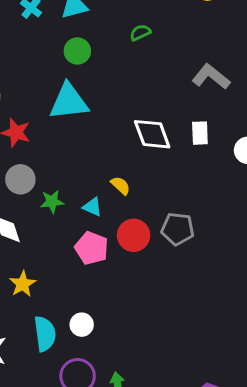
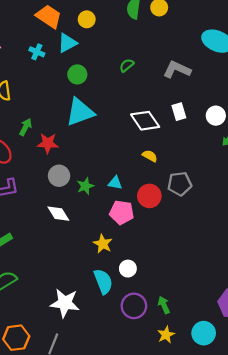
green semicircle: (140, 33) -> (127, 65), moved
yellow semicircle: (121, 186) -> (150, 156), moved
yellow star: (23, 284) -> (103, 244), moved

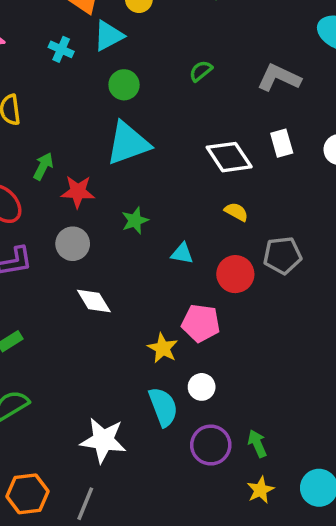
gray circle: (59, 176) -> (73, 244), moved
green star: (85, 186) -> (135, 220), moved
pink pentagon: (122, 212) -> (201, 323), moved

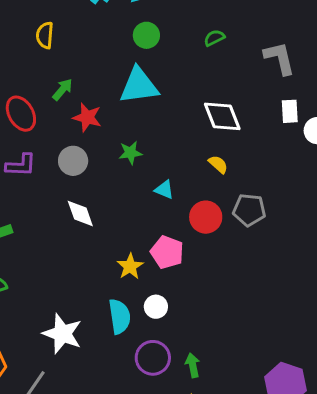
gray L-shape: (279, 78) -> (280, 58), turned 39
white rectangle: (282, 143) -> (290, 111), moved

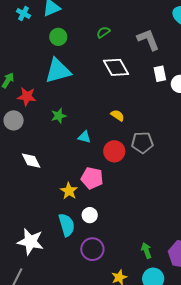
white diamond: (222, 116) -> (116, 67), moved
gray circle: (73, 161) -> (14, 120), moved
green arrow: (193, 365) -> (146, 251), moved

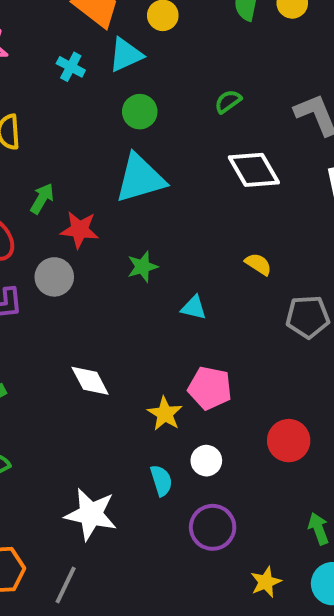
red circle: (114, 151) -> (289, 441), moved
white diamond: (31, 161) -> (90, 381), moved
cyan semicircle: (67, 225) -> (161, 480), size x0.7

